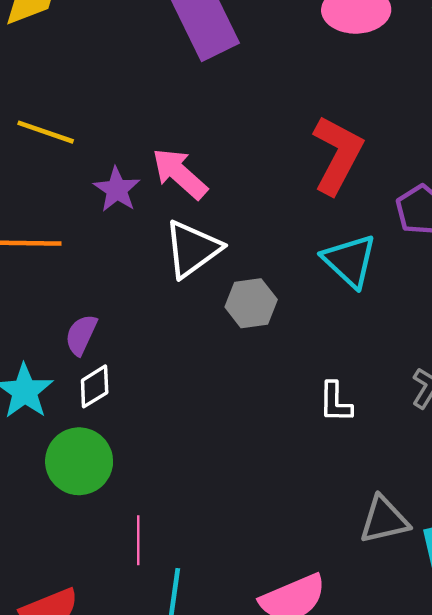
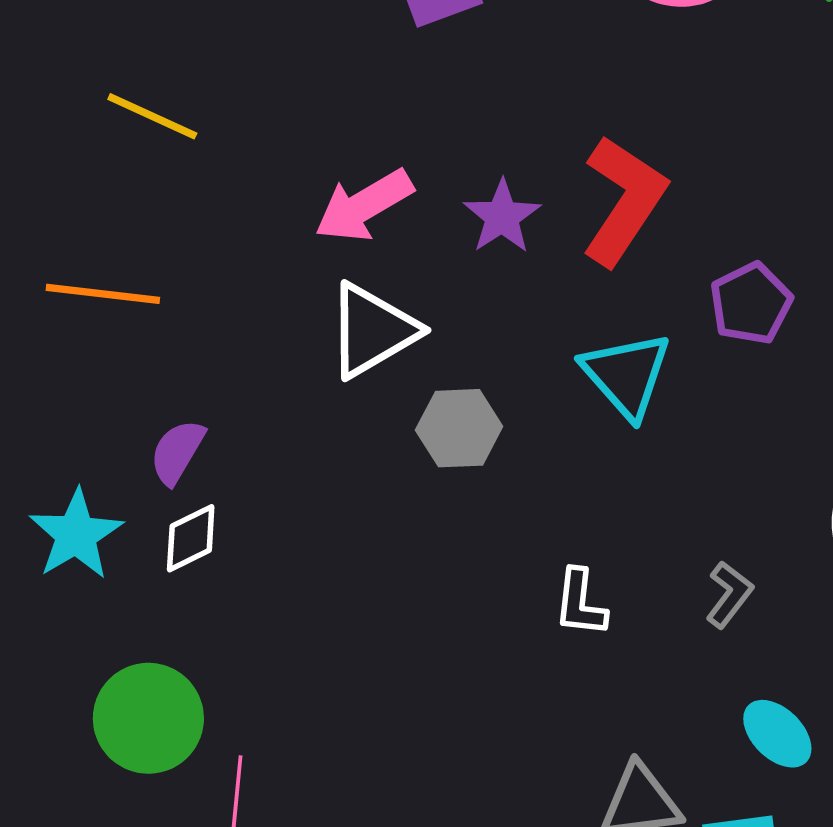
pink arrow: (180, 174) -> (364, 206), turned -78
purple star: (117, 189) -> (502, 217), moved
green circle: (79, 461) -> (148, 718), moved

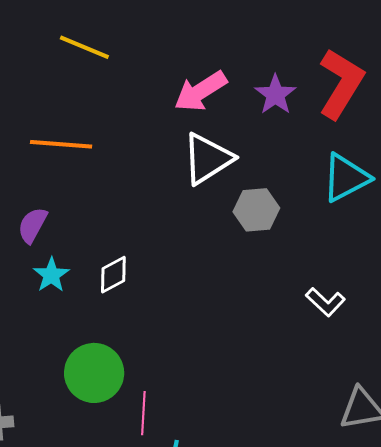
cyan triangle: (626, 375) -> (346, 178), turned 46
purple semicircle: (177, 452) -> (32, 225), moved
cyan star: (76, 535) -> (51, 275), size x0.7
white L-shape: (580, 603) -> (325, 302), turned -51

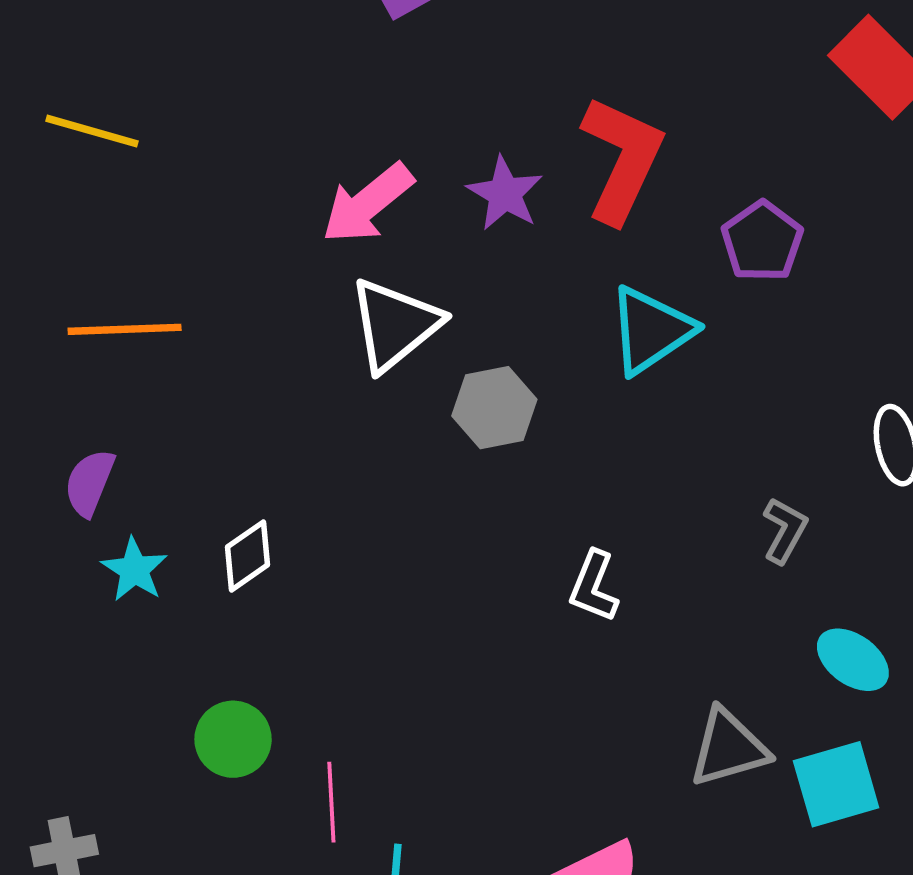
yellow line: (84, 47) -> (92, 131), moved
white L-shape: (325, 302) -> (594, 586), moved, turned 75
green circle: (94, 373) -> (233, 739), size x0.7

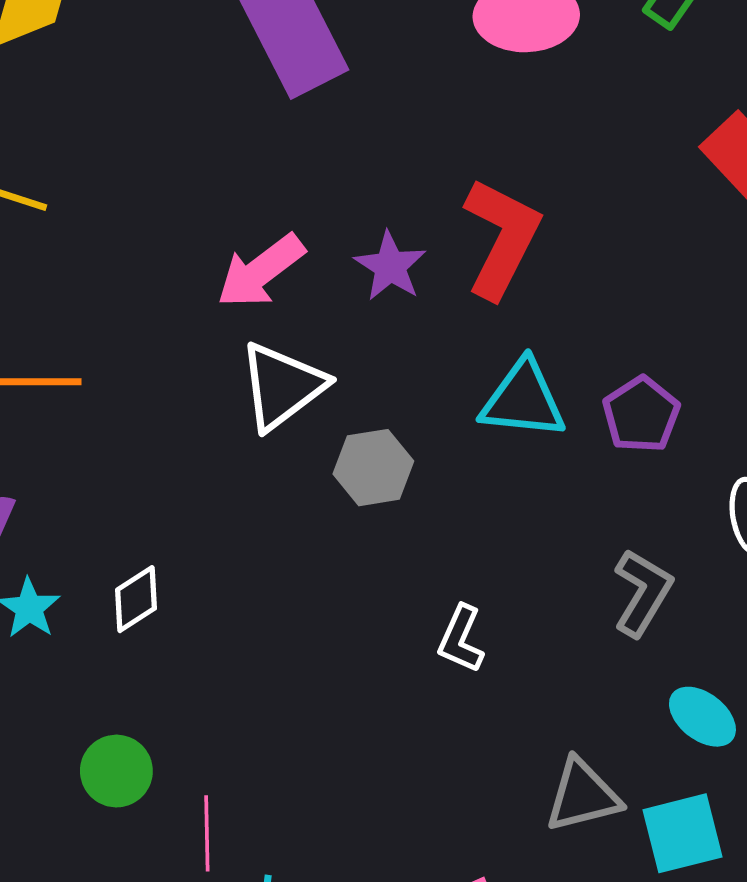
purple pentagon: (762, 241) -> (641, 414), moved
cyan triangle: (651, 330) -> (523, 400), turned 38
gray L-shape: (785, 530) -> (643, 593), size x1.4

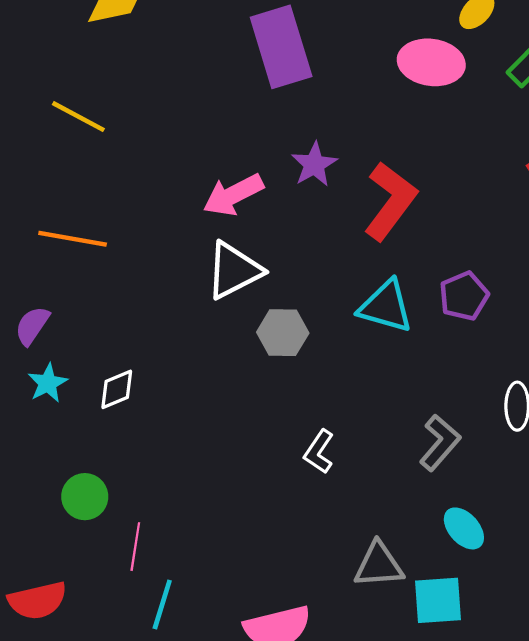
purple star: (390, 266) -> (314, 164), moved
purple pentagon: (641, 414) -> (464, 296), moved

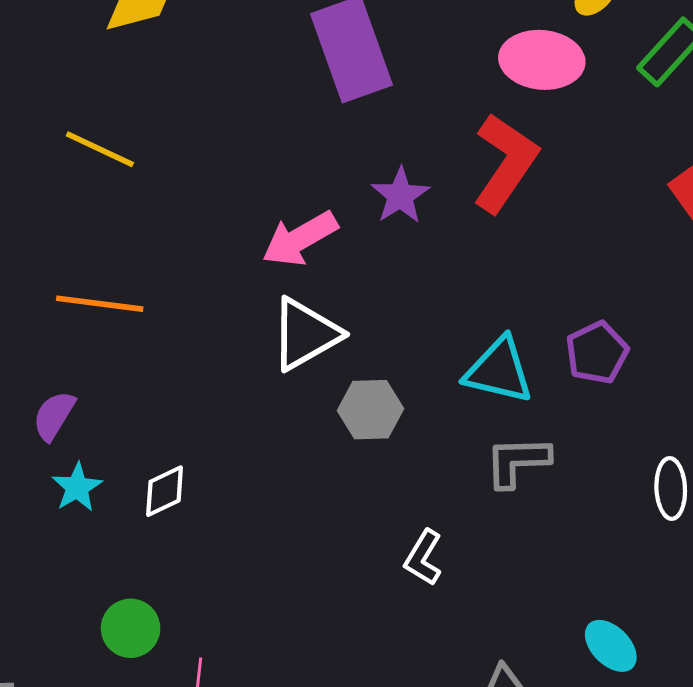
red L-shape: (390, 201) -> (505, 163), moved
gray L-shape: (440, 443) -> (517, 461), moved, turned -130

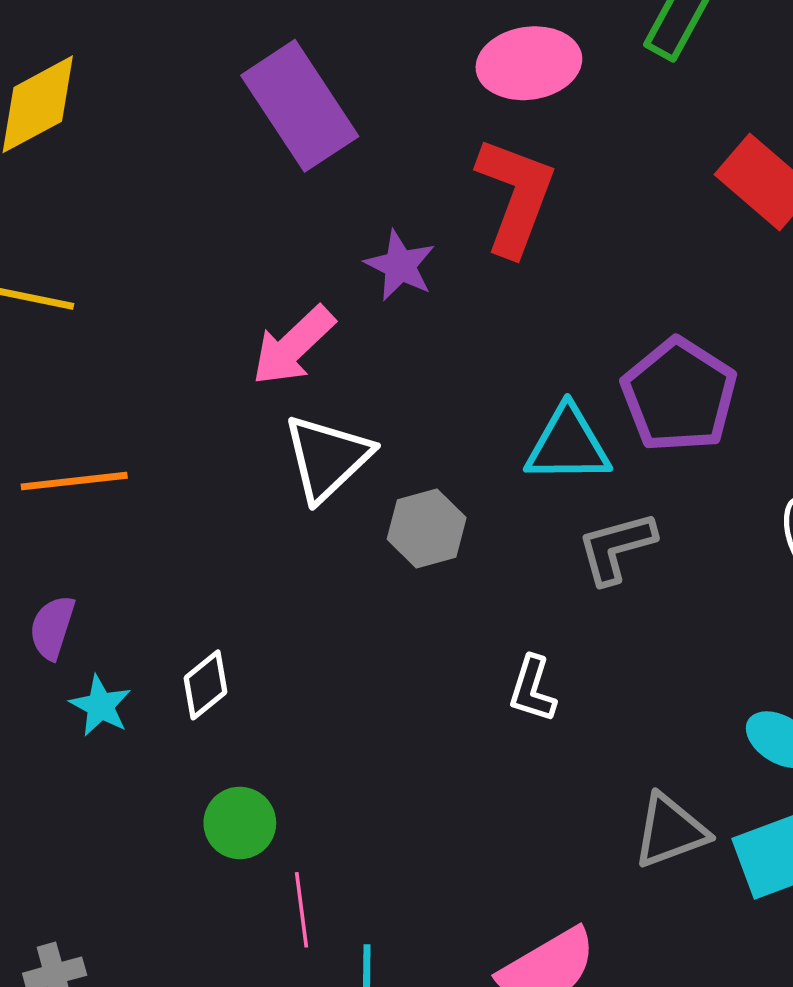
purple pentagon: (597, 353) -> (679, 395), size x1.5
green circle: (131, 628) -> (240, 823), moved

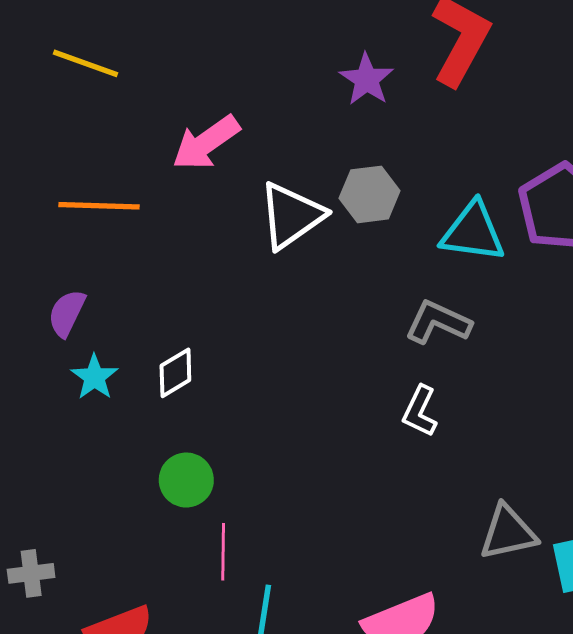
pink arrow: (293, 346) -> (206, 143), moved
gray hexagon: (427, 528) -> (370, 194), moved
gray L-shape: (616, 548) -> (438, 322), moved, turned 32

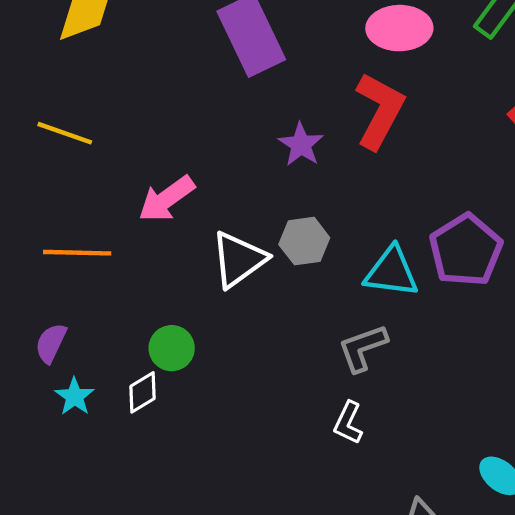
gray L-shape: (438, 322) -> (363, 348), turned -44
green circle: (186, 480) -> (172, 348), moved

